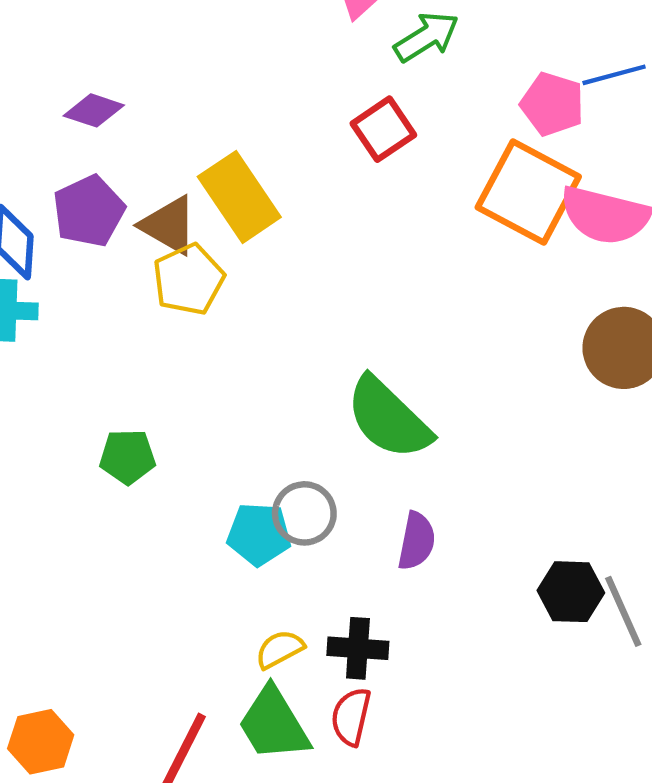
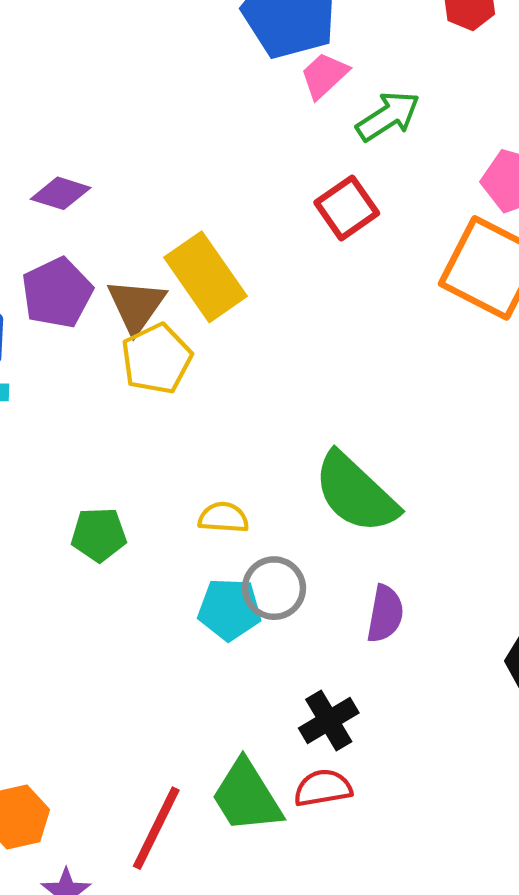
brown triangle: (169, 225) -> (136, 306), turned 36
black cross: (358, 648) -> (329, 720), turned -34
yellow semicircle: (280, 649) -> (223, 518), moved, turned 33
red semicircle: (351, 717) -> (323, 788), turned 68

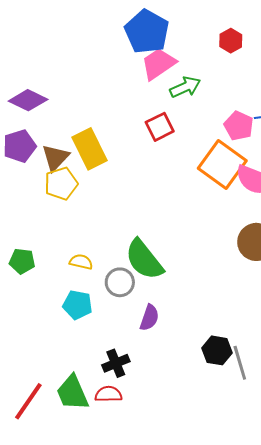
pink trapezoid: (324, 75) -> (158, 64), size x1.5
purple diamond: (61, 193) -> (28, 100), size x1.4
gray circle: (274, 588) -> (120, 282), moved

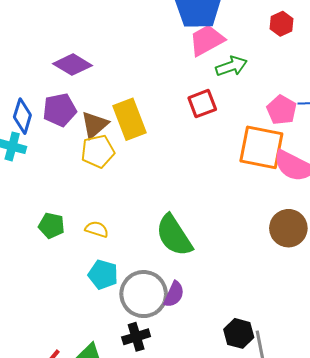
orange square: (222, 165) -> (261, 147), turned -30
yellow semicircle: (81, 262) -> (97, 229), moved
gray circle: (120, 282) -> (144, 294), moved, size x1.6

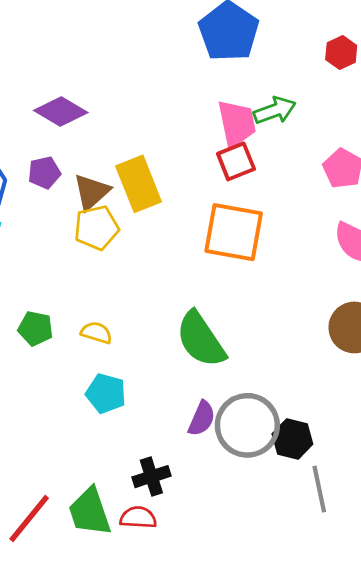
pink trapezoid: (207, 40) -> (237, 123), moved, turned 108
purple pentagon: (60, 110) -> (44, 173), size x0.7
orange square: (261, 147) -> (234, 232), moved
gray circle: (144, 294) -> (247, 425), moved
black hexagon: (239, 333) -> (292, 439), moved

